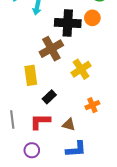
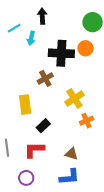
brown cross: (51, 49) -> (45, 78), size x0.7
orange cross: (92, 105) -> (87, 121), moved
brown triangle: (69, 125) -> (71, 154), moved

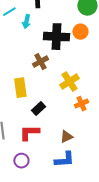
brown triangle: (71, 154) -> (66, 137), turned -40

